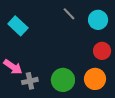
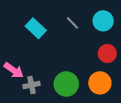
gray line: (69, 14) -> (73, 23), moved
cyan rectangle: (18, 26) -> (36, 28), moved

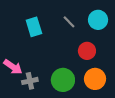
cyan rectangle: (36, 28) -> (34, 27), turned 30
red circle: (107, 53) -> (87, 51), moved

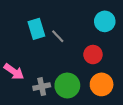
gray line: (69, 22) -> (58, 36), moved
gray cross: (30, 81) -> (42, 87), moved

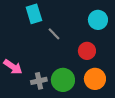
cyan rectangle: (36, 29) -> (34, 14), moved

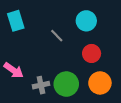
cyan rectangle: (34, 14) -> (16, 21), moved
cyan circle: (98, 20) -> (86, 21), moved

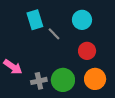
cyan rectangle: (16, 21) -> (35, 20), moved

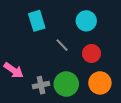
gray line: (54, 34) -> (62, 45), moved

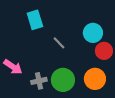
cyan circle: (86, 21) -> (93, 33), moved
red circle: (92, 53) -> (104, 51), moved

